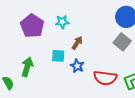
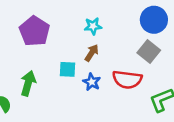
cyan star: (62, 22) -> (93, 26), moved
red semicircle: (105, 78) -> (127, 79), moved

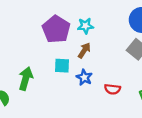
purple pentagon: (34, 31) -> (56, 29), moved
red semicircle: (127, 79) -> (112, 89), moved, size x0.6

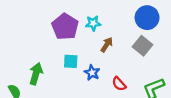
brown arrow: (84, 50) -> (107, 45), moved
red semicircle: (112, 89) -> (119, 84), turned 40

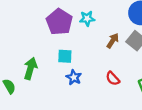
brown arrow: (107, 45) -> (113, 41), moved
blue star: (92, 73) -> (74, 77), moved

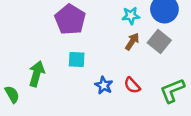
cyan star: (87, 18) -> (131, 16), moved
blue star: (74, 77) -> (104, 85), moved

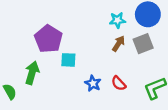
purple pentagon: (70, 20) -> (48, 39), moved
gray square: (159, 41) -> (143, 44), turned 30

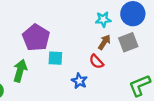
red semicircle: (119, 83) -> (96, 62), moved

